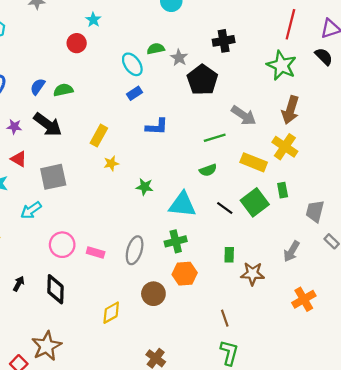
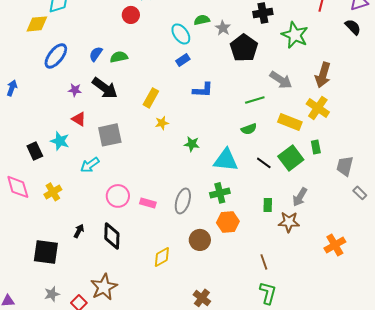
green star: (282, 65) -> (295, 35), moved
gray arrow: (292, 251) -> (300, 197), moved

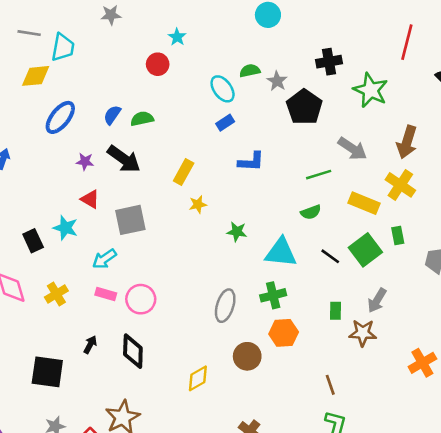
pink rectangle: (148, 203) -> (106, 294), moved

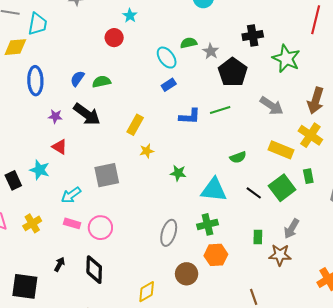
blue ellipse: (60, 117) -> (35, 81), turned -40
green line: (319, 175) -> (220, 110), moved
gray square: (130, 220) -> (107, 175), moved

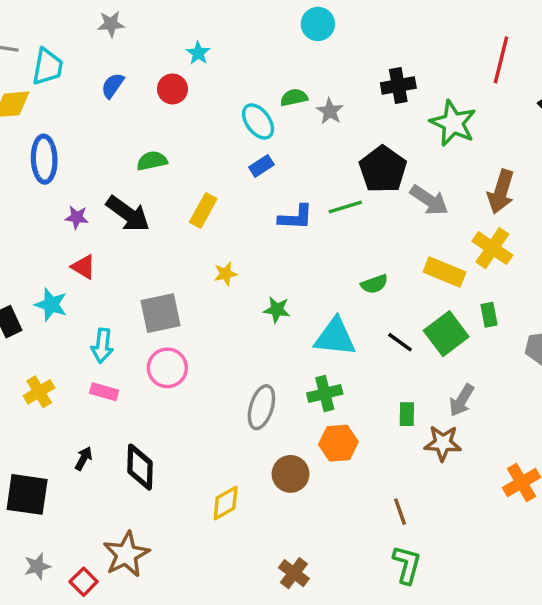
black pentagon: (233, 72) -> (383, 169), moved
blue semicircle: (77, 79) -> (113, 86), moved
yellow rectangle: (135, 125) -> (203, 210), moved
cyan arrow: (71, 195) -> (102, 346), turned -48
pink circle: (100, 228) -> (167, 368), moved

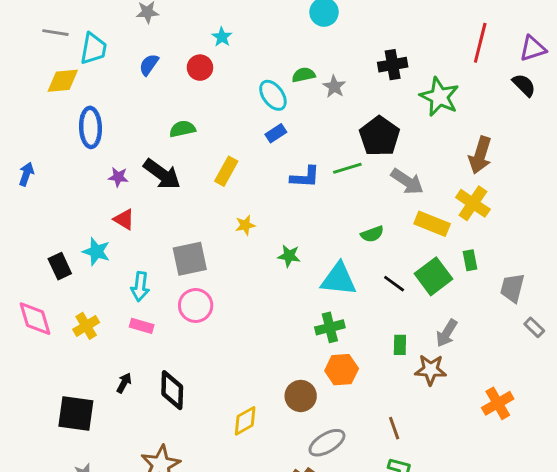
gray arrow: (429, 200) -> (407, 181), moved
gray ellipse: (261, 407) -> (327, 443), moved, turned 42

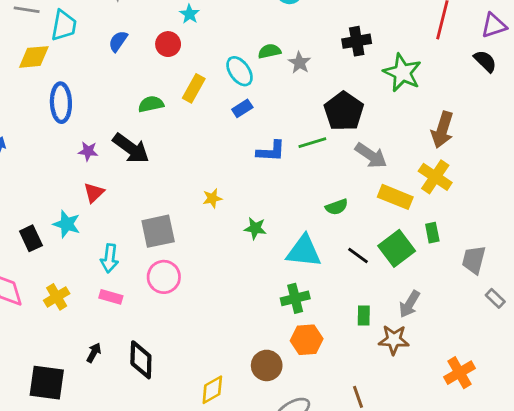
yellow rectangle: (226, 171) -> (194, 88), moved
red triangle: (124, 219) -> (94, 193), turned 45

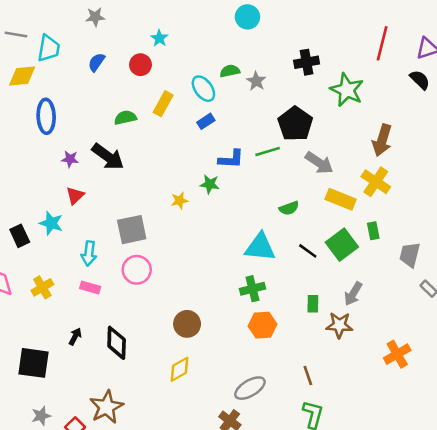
green star: (255, 228) -> (210, 184), moved
brown circle: (267, 365) -> (187, 324), moved

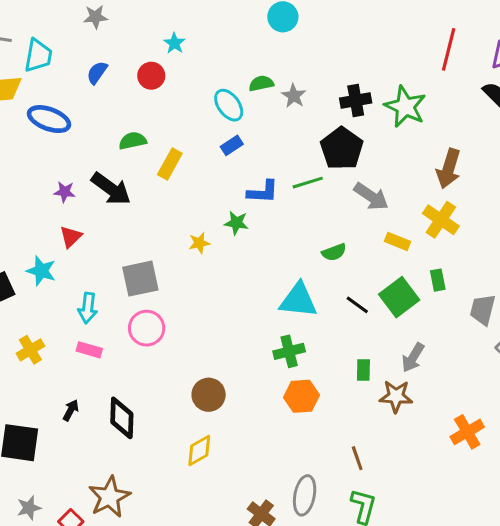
black cross: (307, 62) -> (356, 100), moved
yellow rectangle: (163, 104) -> (170, 164), moved
blue ellipse: (46, 116) -> (49, 119), moved, turned -68
yellow rectangle: (341, 199) -> (397, 241), size x0.7
gray ellipse: (250, 388) -> (305, 495), moved, turned -48

